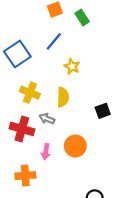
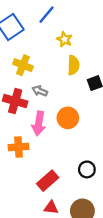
yellow semicircle: (63, 97) -> (73, 65), moved
pink arrow: (46, 152) -> (39, 123), size x1.5

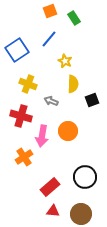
gray arrow: (40, 91) -> (51, 101), moved
orange cross: (18, 147) -> (24, 157), turned -30
black circle: (87, 169) -> (85, 177), size x1.5

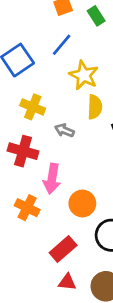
yellow star: (65, 61) -> (84, 75), size x1.5
orange circle: (68, 131) -> (82, 203), moved
orange cross: (24, 157) -> (27, 208), turned -30

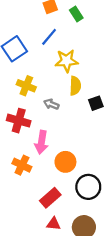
yellow star: (84, 75) -> (67, 61), turned -30

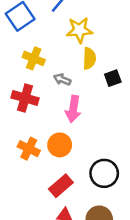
pink arrow: (42, 142) -> (73, 109), moved
orange circle: (65, 162) -> (60, 145), moved

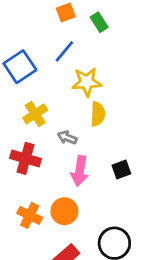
yellow cross: (34, 58) -> (35, 114), turned 35
black square: (113, 78) -> (121, 170), moved

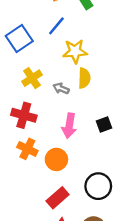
gray arrow: (67, 138) -> (61, 89), moved
orange cross: (30, 215) -> (27, 149), moved

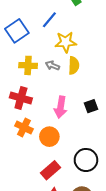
yellow cross: (32, 78) -> (28, 65), turned 36
gray arrow: (61, 89) -> (52, 65), moved

